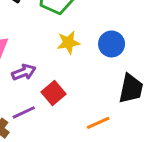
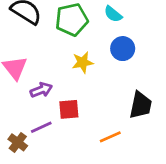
blue circle: (112, 44) -> (123, 49), moved
red square: (54, 93) -> (69, 109), turned 35

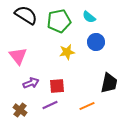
purple arrow: (41, 90) -> (31, 83), moved
purple line: (41, 127) -> (50, 105), moved

